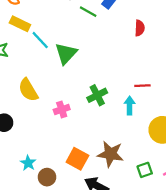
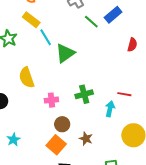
brown star: (111, 154) -> (86, 139), moved, size x0.6
brown circle: (47, 177) -> (62, 124), moved

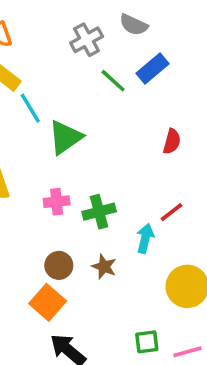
red semicircle: (132, 45) -> (172, 141), moved
red line: (124, 94) -> (172, 212), turned -48
pink cross: (51, 100) -> (57, 202), moved
brown star: (86, 139) -> (104, 267), moved

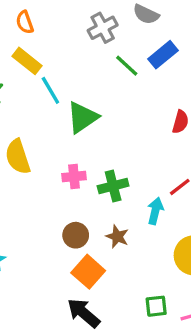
orange square: (48, 302) -> (88, 272), moved

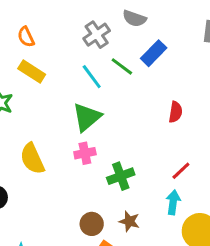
cyan line: (50, 90) -> (92, 77), moved
pink cross: (74, 177) -> (85, 153), moved
cyan arrow: (155, 211) -> (173, 202), moved

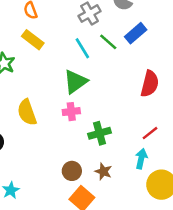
red semicircle: (176, 112) -> (150, 84), size x1.5

